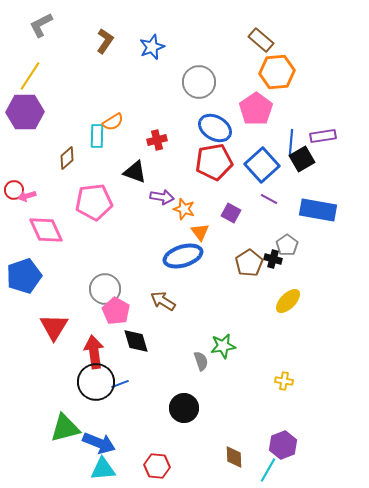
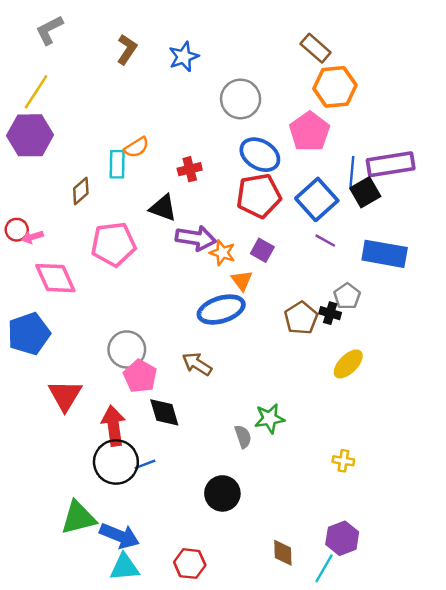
purple rectangle: (323, 136) -> (391, 164), size x1.5
purple arrow: (162, 197) -> (196, 238), size x1.4
purple square: (231, 213) -> (262, 250), moved

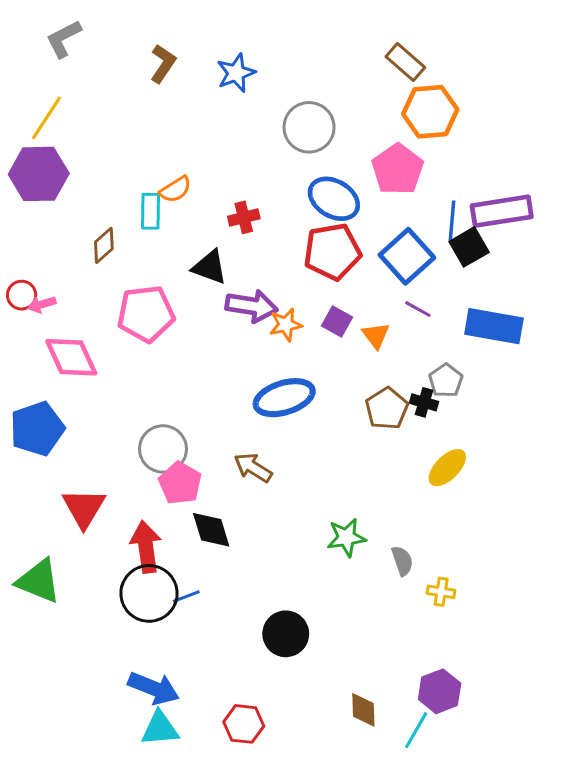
orange star: (222, 253) -> (286, 325), turned -30
orange triangle: (242, 280) -> (376, 335), moved
gray semicircle: (243, 437) -> (402, 561), moved
green triangle: (78, 518) -> (39, 581), moved, turned 36

